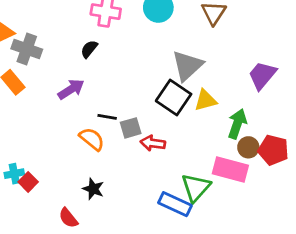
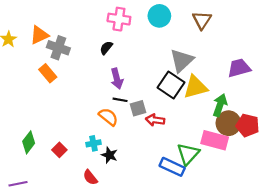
purple trapezoid: (262, 75) -> (239, 68), turned 35
purple arrow: (71, 89) -> (117, 79), moved, turned 108
yellow triangle: (205, 100) -> (195, 87), size x1.4
brown circle: (248, 147) -> (228, 123), size x1.5
cyan cross: (14, 174) -> (93, 143), moved

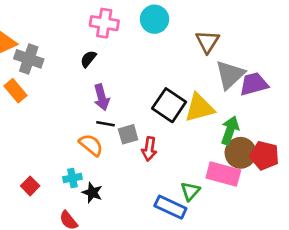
brown triangle: (202, 20) -> (207, 42), moved
gray triangle: (182, 61) -> (230, 75), moved
red arrow: (155, 120) -> (149, 149), turned -90
green triangle: (188, 154) -> (190, 191), size x0.7

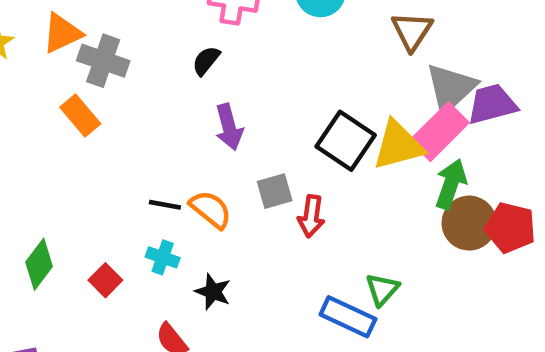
black line: (106, 124) -> (165, 205), moved
pink rectangle: (223, 174) -> (439, 132), moved, turned -60
cyan cross: (72, 178) -> (163, 257), moved, turned 30

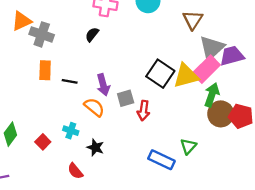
orange rectangle: (80, 116) -> (45, 70), moved, turned 42
purple arrow: (229, 127) -> (103, 85), moved
black line: (165, 205) -> (70, 81), moved
green triangle: (382, 289) -> (188, 146), moved

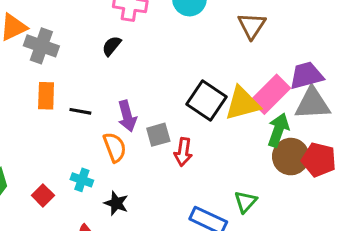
gray triangle: (212, 48) -> (313, 104), moved, turned 40
orange semicircle: (94, 107) -> (115, 147), turned 30

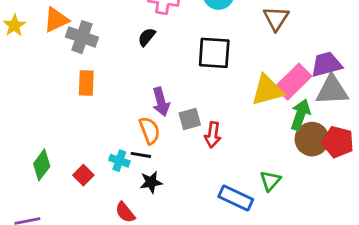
black square: (207, 100) -> (214, 53), moved, turned -30
black line: (80, 111) -> (141, 155), moved
black star: (116, 203) -> (151, 182), turned -30

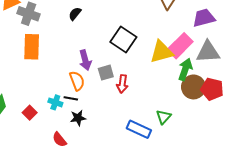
black square: (214, 53) -> (123, 40), moved, turned 30
purple trapezoid: (326, 64) -> (204, 18), moved
orange rectangle: (86, 83) -> (32, 47), size x1.4

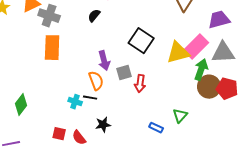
red square: (30, 113) -> (59, 134), moved, turned -32
black star: (78, 118) -> (103, 125), moved
blue rectangle: (139, 129) -> (156, 128), size x0.6

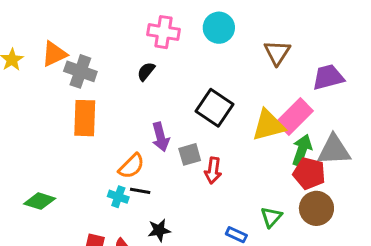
gray triangle: (223, 53) -> (334, 150), moved
orange semicircle: (96, 81) -> (131, 166), moved, turned 66
brown circle: (209, 87) -> (316, 208), moved
red pentagon: (227, 89) -> (309, 173), moved
green diamond: (21, 105) -> (40, 201), turned 70

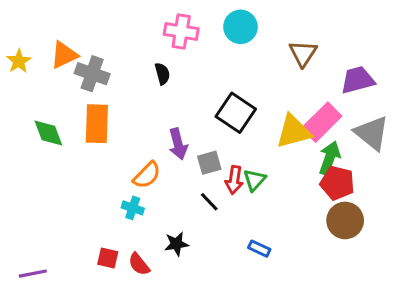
black semicircle: (146, 71) -> (162, 74), turned 126
gray triangle: (334, 150) -> (372, 133), moved, turned 42
black line: (140, 191) -> (209, 202), moved, turned 36
green diamond: (40, 201) -> (48, 133), moved, turned 52
green triangle: (271, 217) -> (255, 180), moved

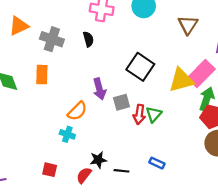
gray cross: (92, 74) -> (52, 39), moved
orange rectangle: (97, 124) -> (42, 75), size x0.7
black line: (209, 202) -> (122, 171), moved, turned -40
red semicircle: (139, 264) -> (84, 175), moved, turned 77

